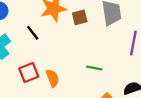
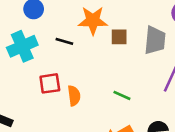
black line: (33, 33) -> (64, 41), turned -49

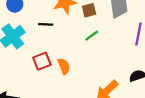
green line: (122, 95) -> (92, 36), moved, turned -48

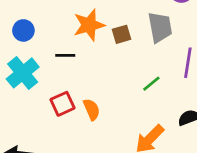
green line: (92, 36) -> (151, 84), moved

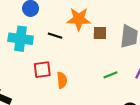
cyan cross: (23, 73) -> (21, 39), turned 30

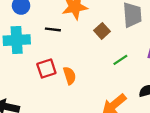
brown square: (100, 33) -> (102, 31), moved, turned -32

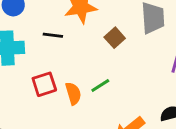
green line: (120, 60) -> (100, 85), moved

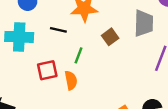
green line: (100, 85) -> (79, 55), moved, turned -42

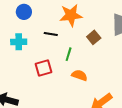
cyan cross: (19, 37) -> (19, 42), size x0.7
orange semicircle: (71, 80) -> (79, 75), moved, turned -56

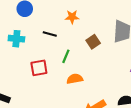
orange star: (71, 15) -> (72, 17), size x0.6
orange semicircle: (79, 75) -> (75, 79), turned -35

